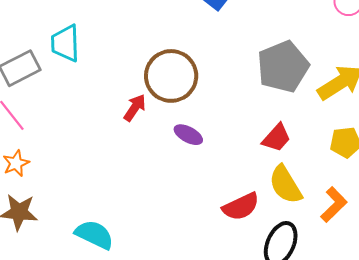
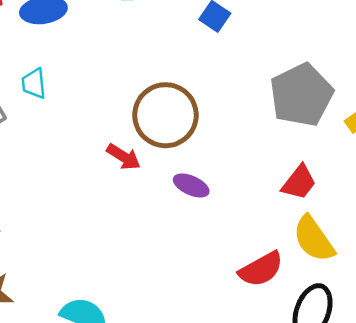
cyan trapezoid: (65, 43) -> (34, 83), size x0.7
red arrow: (135, 108) -> (124, 157), turned 92

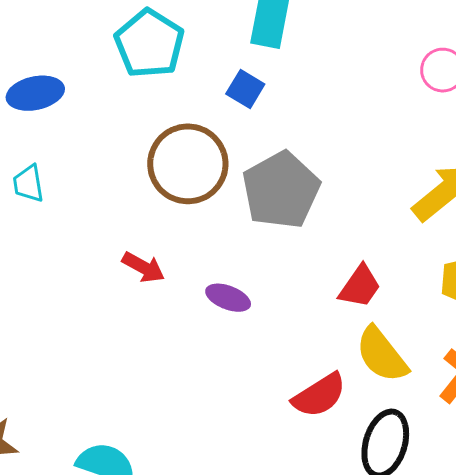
gray pentagon: (301, 95) -> (281, 190), moved
brown circle: (165, 115) -> (188, 164), moved

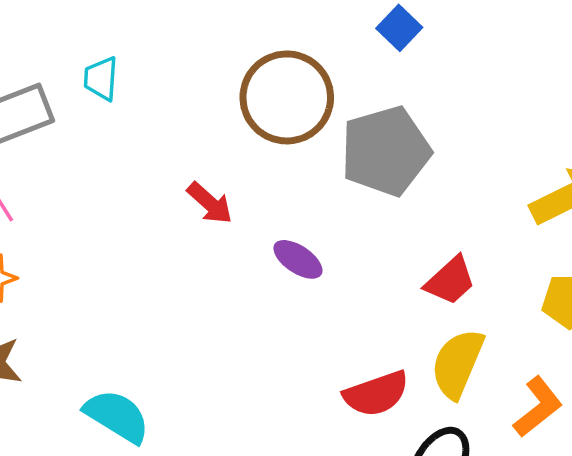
blue square: (245, 89) -> (399, 28), moved
yellow semicircle: (382, 355) -> (457, 364), turned 48

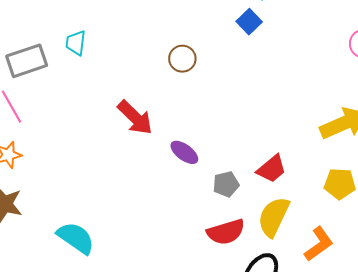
brown circle: (287, 97) -> (182, 59), size x0.5
gray pentagon: (386, 151) -> (226, 184), moved, size x0.5
red arrow: (210, 203) -> (135, 118), size x1.4

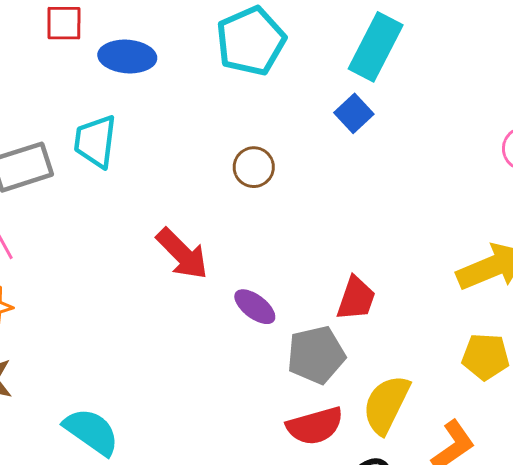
cyan trapezoid: (76, 43) -> (95, 141), size x1.4
red trapezoid: (272, 169) -> (356, 299), moved, turned -32
gray pentagon: (226, 184) -> (316, 355), size x1.5

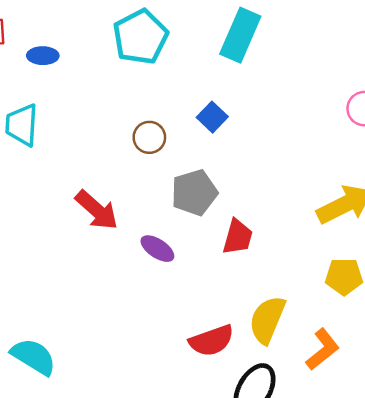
blue ellipse: (127, 57) -> (43, 56), size x0.7
blue square: (354, 113) -> (212, 117), moved
gray pentagon: (316, 355) -> (194, 193), moved

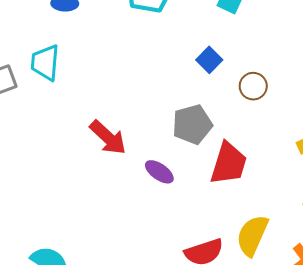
brown circle: (149, 137) -> (253, 86), moved
red trapezoid: (238, 237) -> (229, 163), size x1.4

